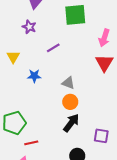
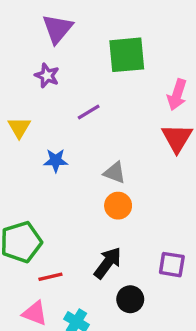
black arrow: (71, 123) -> (108, 263), moved

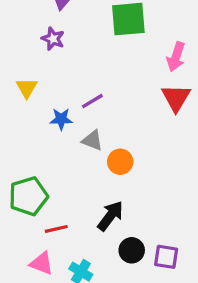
purple line: (89, 112) -> (92, 101), moved
gray triangle: (115, 173) -> (92, 140), moved
purple square: (172, 265) -> (166, 257), moved

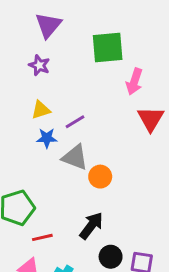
pink arrow: (176, 57) -> (134, 82), moved
yellow triangle: (27, 88) -> (41, 110), moved, turned 42
gray triangle: (92, 140) -> (75, 157), size x1.4

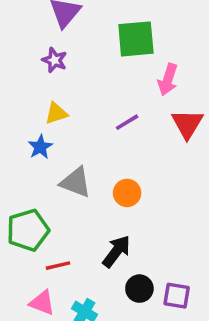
purple line: (75, 122) -> (127, 122), moved
blue star: (47, 138) -> (40, 147), moved, turned -30
gray triangle: (75, 157) -> (76, 182), moved

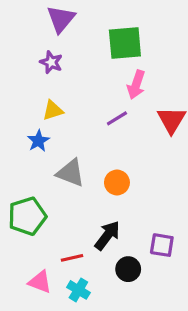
pink arrow: (168, 80) -> (136, 85), moved
red line: (58, 266) -> (72, 258), moved
purple square: (177, 296) -> (162, 245), moved

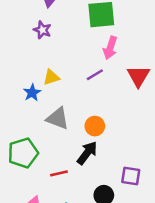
yellow triangle: (53, 110) -> (51, 77), moved
black arrow: (107, 235) -> (87, 153), moved
red line: (72, 258) -> (59, 173), moved

